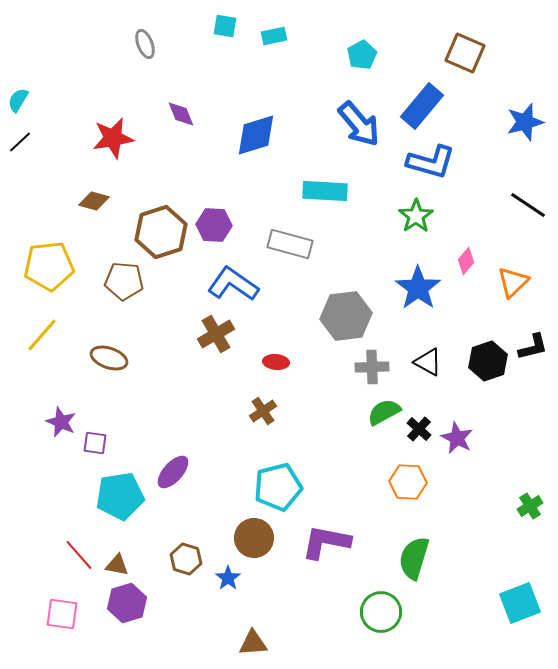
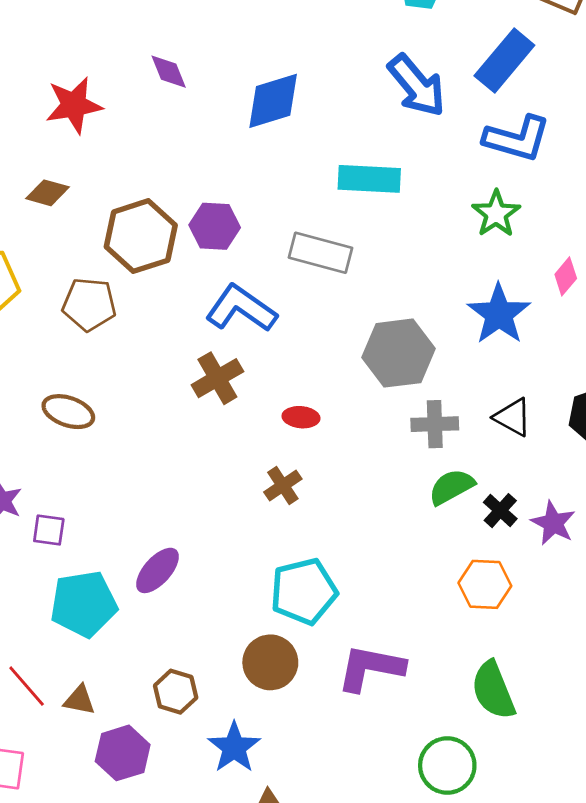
green semicircle: (414, 558) -> (493, 690), turned -39
blue star: (228, 578) -> (234, 747), moved, size x1.5
purple hexagon: (127, 603) -> (123, 753), moved

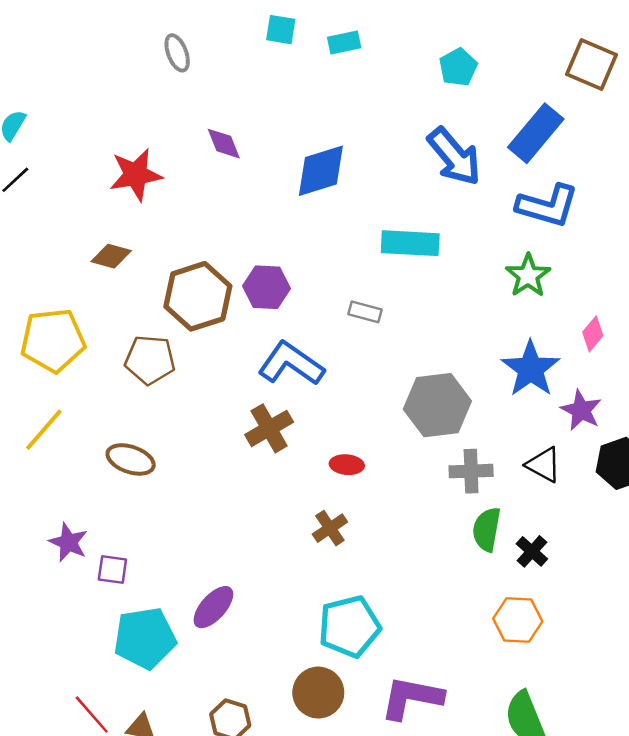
gray rectangle: (321, 253) -> (365, 312), size x0.6
green semicircle: (451, 487) -> (487, 529), turned -51
purple star: (553, 523) -> (581, 410), moved

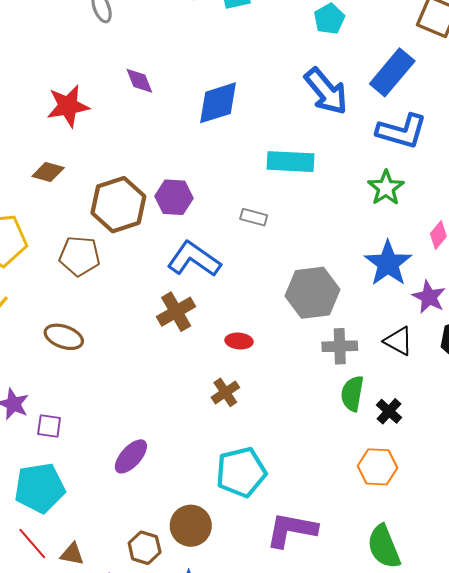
cyan pentagon: (145, 638) -> (40, 488), moved
brown circle: (318, 693) -> (191, 526), moved

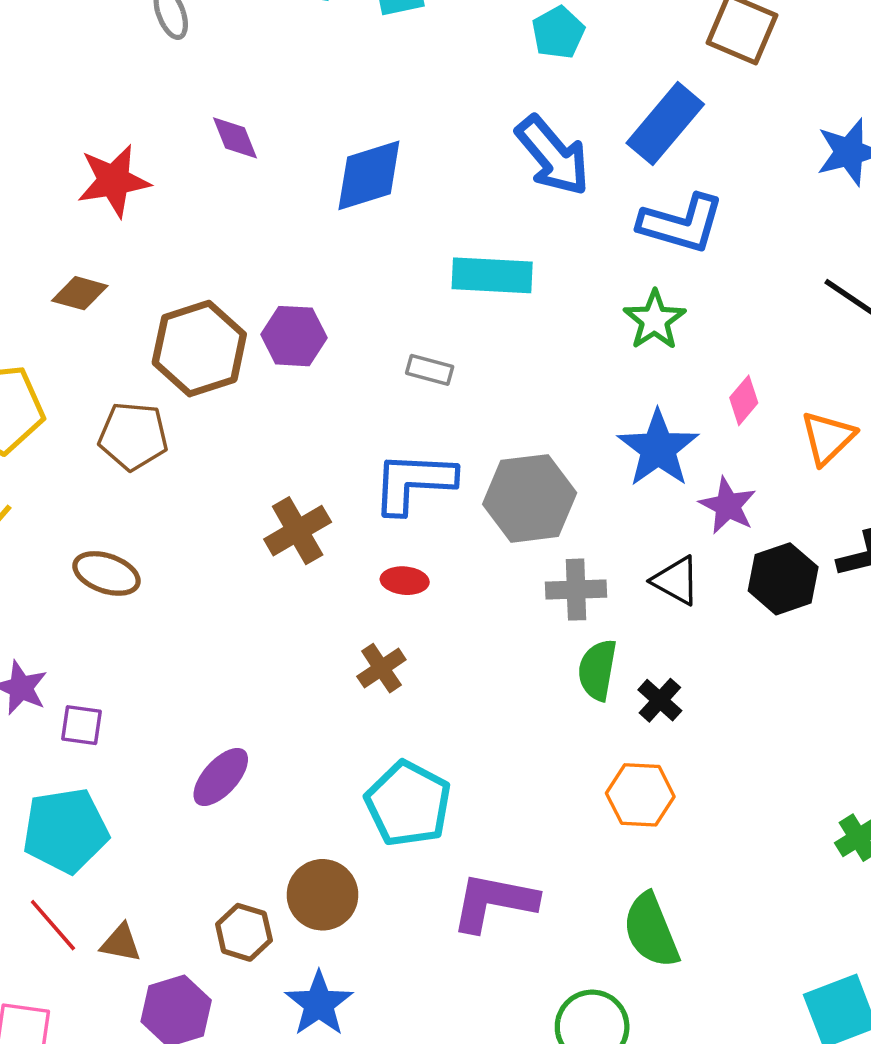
blue L-shape: (194, 259) -> (414, 482), moved, turned -32
cyan pentagon: (241, 472) -> (408, 804), turned -30

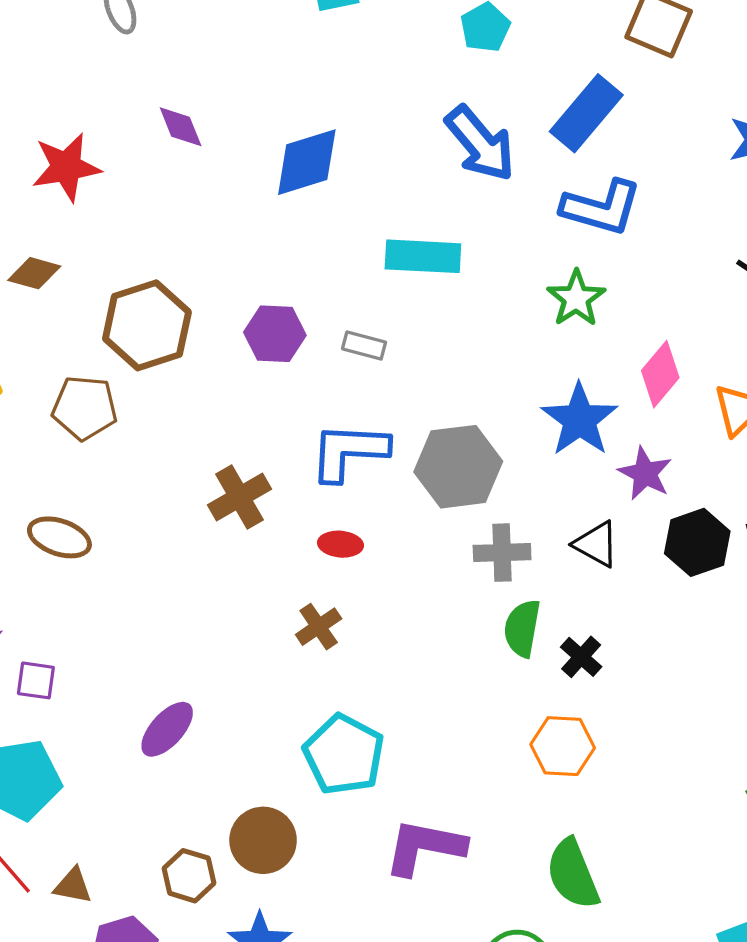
purple hexagon: (294, 336) -> (275, 334), moved
pink diamond: (744, 400) -> (660, 374), size x1.4

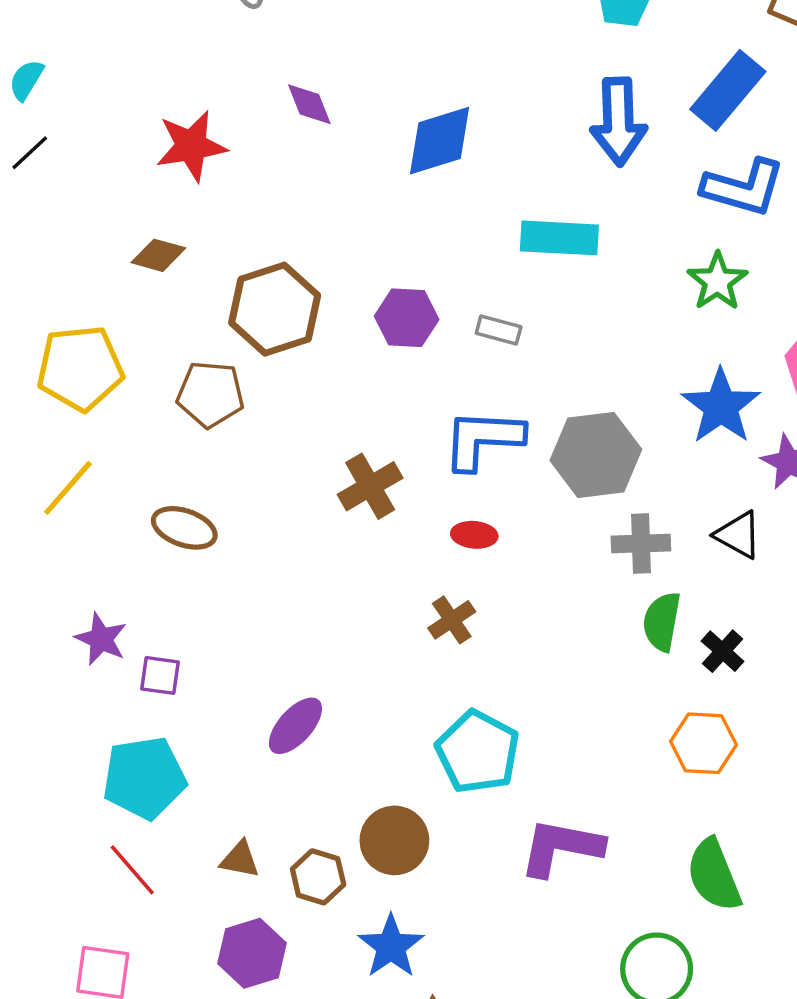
blue arrow: (480, 144) -> (618, 122), turned 38
brown triangle: (73, 886) -> (240, 860), moved

